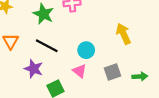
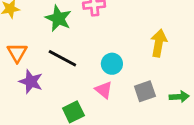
yellow arrow: (123, 34) -> (159, 43), turned 35
purple star: (34, 69) -> (31, 82), moved

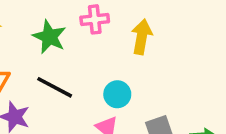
yellow arrow: (159, 43) -> (142, 37), moved

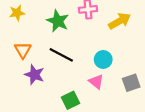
yellow arrow: (142, 37) -> (120, 21), turned 50

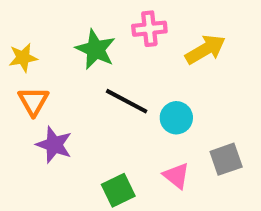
yellow star: (17, 13) -> (23, 58), moved
black line: (61, 55) -> (127, 101), moved
pink triangle: (96, 82) -> (176, 176), moved

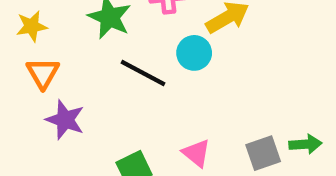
cyan circle: (176, 118) -> (194, 53), moved
gray square: (226, 159) -> (263, 153), moved

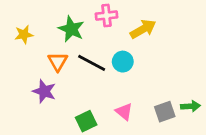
cyan circle: (194, 53) -> (123, 62), moved
orange triangle: (43, 73) -> (58, 62), moved

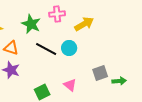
orange triangle: (58, 62) -> (11, 48), moved, turned -42
gray square: (165, 112) -> (100, 73), moved

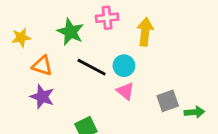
yellow arrow: (84, 24) -> (145, 32), turned -54
pink triangle: (70, 85) -> (125, 91), moved

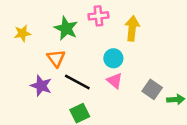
orange triangle: (42, 66) -> (56, 58), moved, turned 36
black line: (92, 67) -> (77, 82), moved
gray square: (168, 101) -> (152, 89), turned -36

